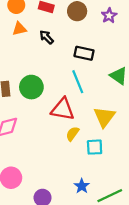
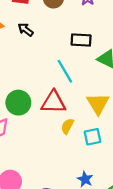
black rectangle: (84, 53) -> (81, 40), moved
green circle: (31, 87) -> (18, 103), moved

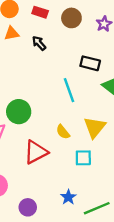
red triangle: (53, 102) -> (36, 152), moved, turned -40
yellow semicircle: (67, 126) -> (63, 132), moved, turned -77

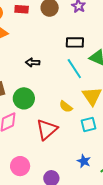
black arrow: (39, 43) -> (33, 62), moved, turned -32
cyan line: (69, 90) -> (74, 69), moved

